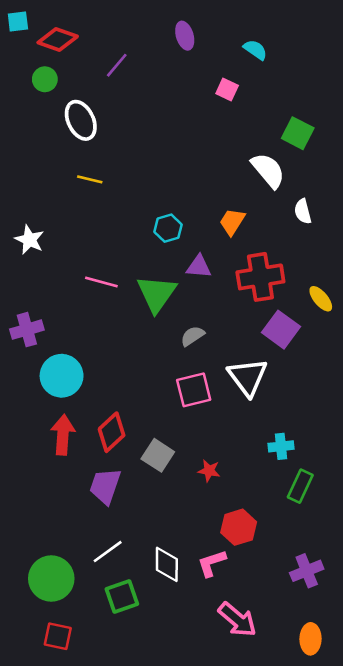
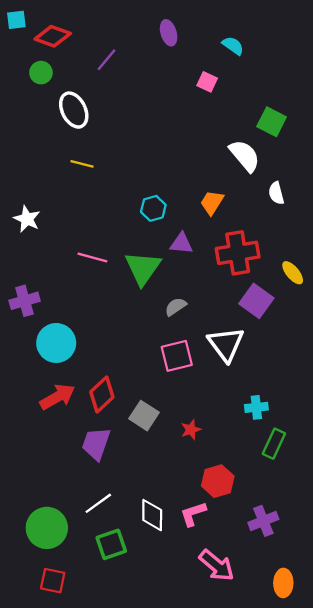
red arrow: (63, 435) -> (57, 397), turned 56
red star: (209, 471) -> (191, 430), turned -30
purple cross: (307, 571) -> (263, 521), moved

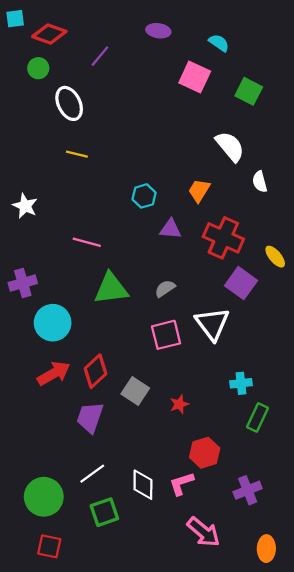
purple ellipse: (169, 33) -> (158, 31), turned -65
pink square: (207, 82) -> (195, 77), size x1.6
green square: (272, 122) -> (249, 91), moved
red cross: (238, 253) -> (223, 238), turned 33
green triangle: (143, 268) -> (111, 289), moved, turned 48

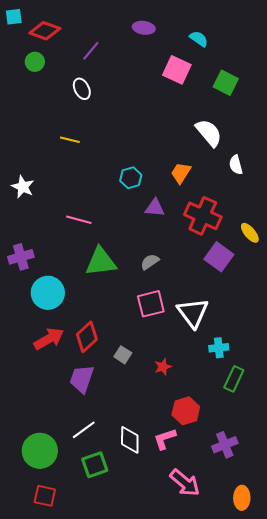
white ellipse: (69, 103) -> (82, 89), moved, size x0.7
white triangle: (212, 324) -> (193, 313), moved
gray square: (135, 391) -> (123, 355), size x0.7

